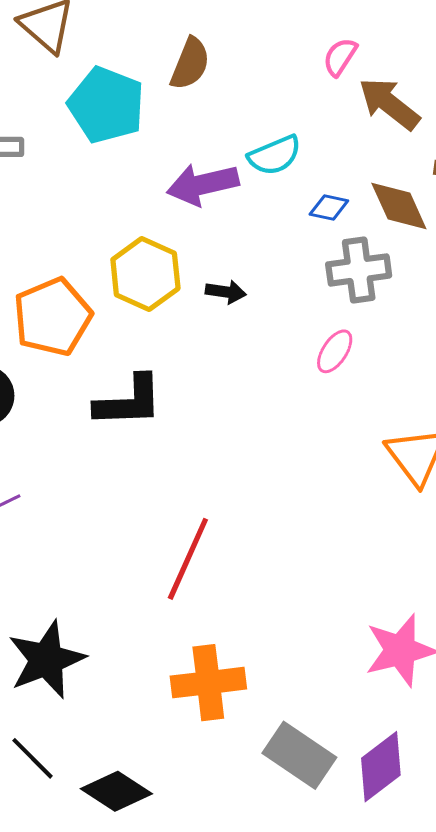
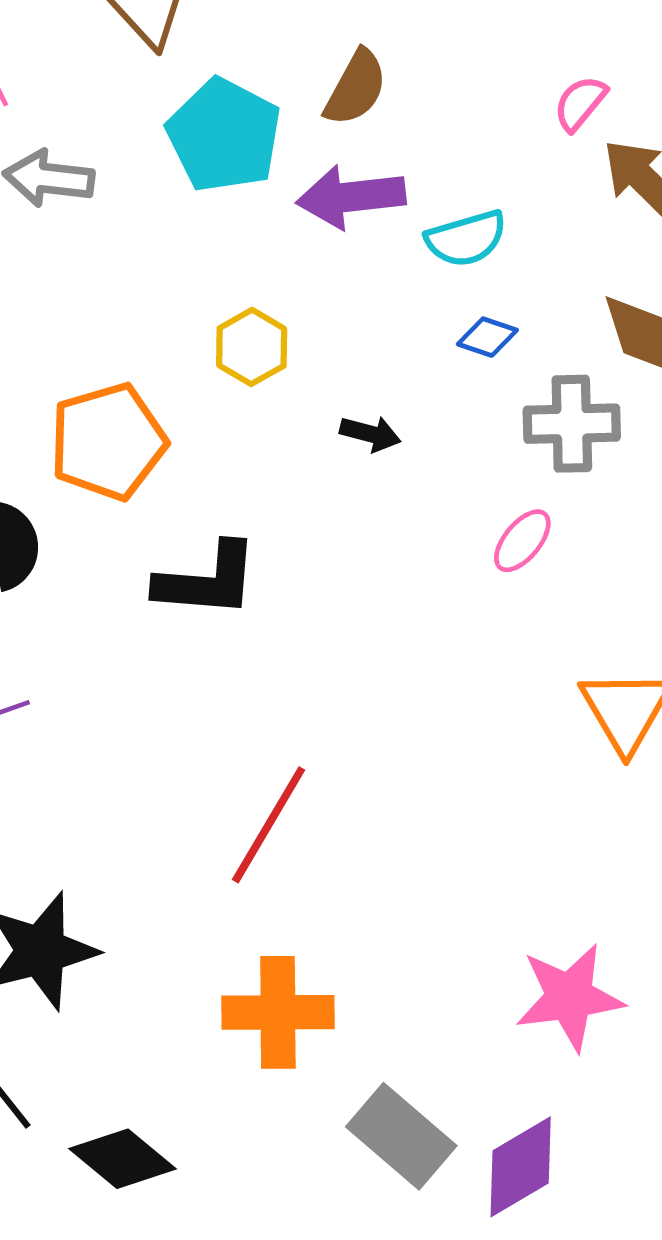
purple arrow: (203, 184) -> (351, 197), moved
blue diamond: (329, 208) -> (487, 337), moved
yellow hexagon: (145, 274) -> (252, 347), moved, size x0.7

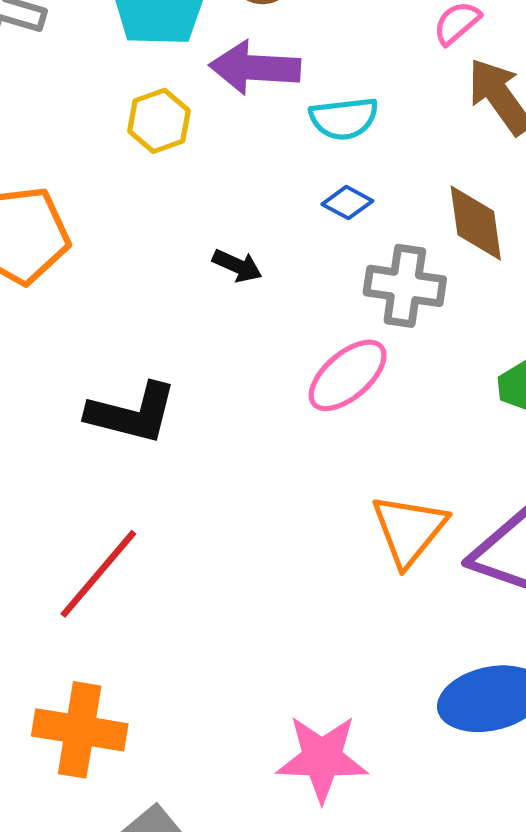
yellow hexagon: (252, 347) -> (159, 121), moved
pink ellipse: (522, 541) -> (348, 375), size x1.5
black L-shape: (207, 580) -> (132, 413), moved

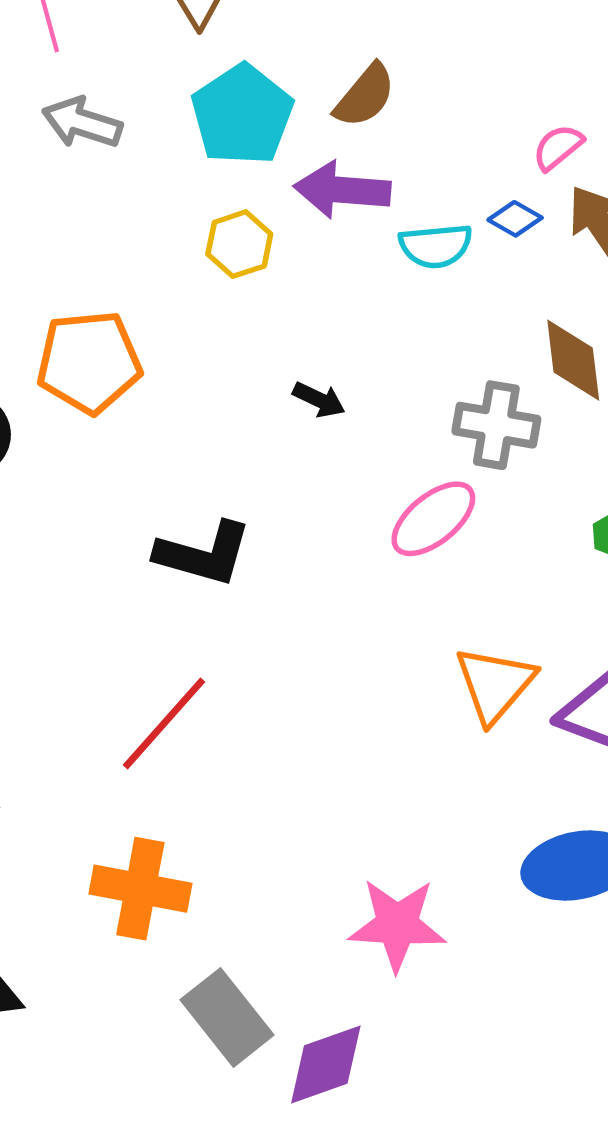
blue diamond: (347, 203) -> (515, 219), moved

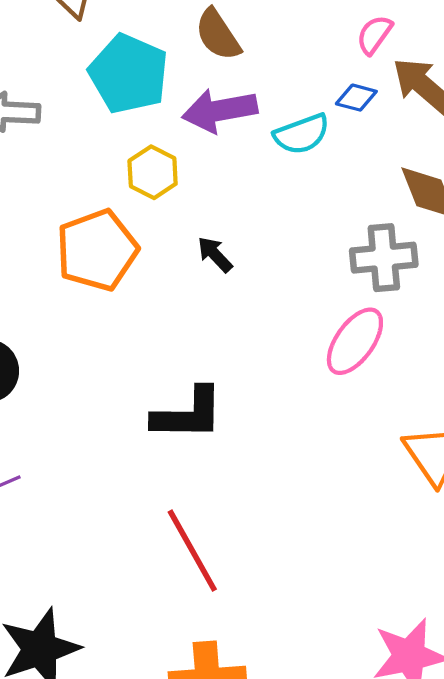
brown semicircle: (365, 96) -> (218, 35), turned 122
orange pentagon: (89, 362) -> (97, 250), moved
black arrow: (319, 400) -> (215, 255), moved, turned -144
red line: (164, 723) -> (192, 551), turned -56

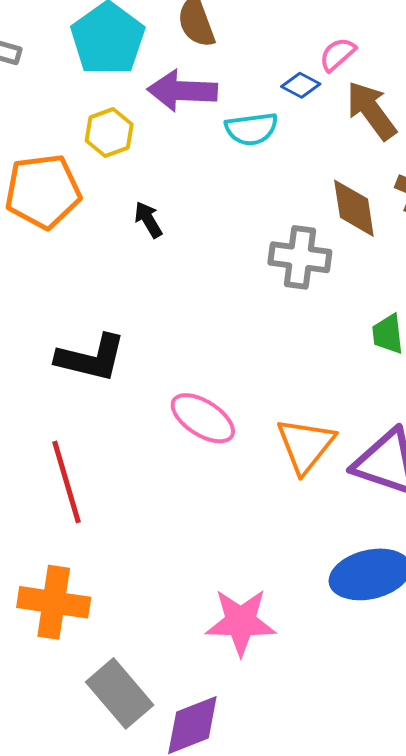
blue diamond: (356, 98) -> (301, 85), moved
pink ellipse: (355, 341) -> (203, 418), moved, turned 74

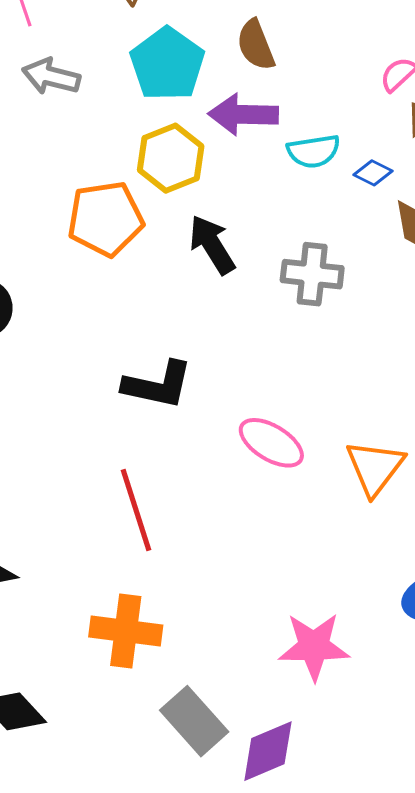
blue diamond: (301, 85) -> (373, 173), moved
yellow hexagon: (109, 133) -> (171, 158), size x1.4
black arrow: (148, 220) -> (212, 245), size x1.6
gray cross: (300, 257) -> (312, 274), moved

